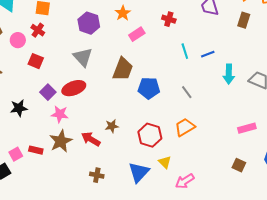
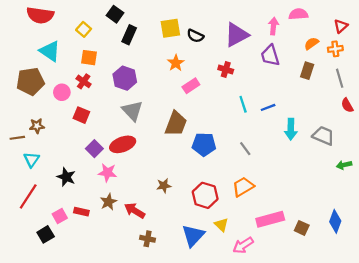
purple hexagon: (89, 23) -> (125, 78), moved
black star: (19, 108) -> (66, 177), moved, turned 30
pink rectangle: (247, 128) -> (270, 219), moved, size x1.4
red arrow: (91, 139) -> (135, 211), moved
brown star: (61, 141) -> (109, 202), size x0.7

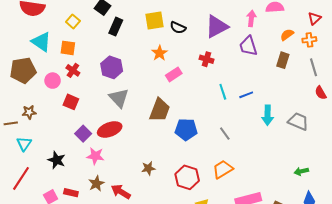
orange square: (89, 58) -> (68, 48), moved
green arrow: (344, 165) -> (301, 171), moved

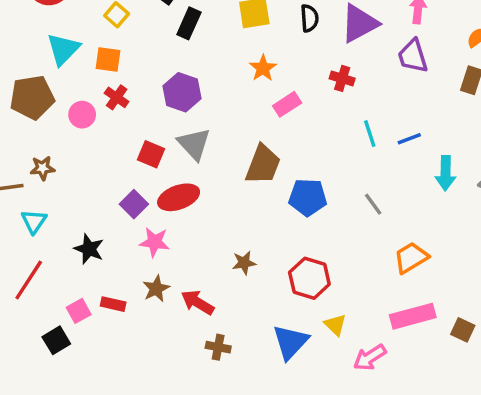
black semicircle: (178, 28) -> (309, 18), moved, turned -119
cyan triangle: (41, 42) -> (63, 49), turned 40
red square: (71, 102) -> (151, 154), moved
orange trapezoid: (223, 169) -> (411, 258), moved

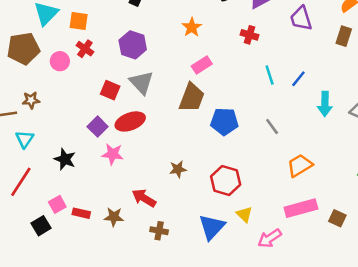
pink rectangle: (287, 104) -> (202, 65), moved
blue line: (409, 139) -> (298, 79), turned -30
brown star: (156, 289) -> (114, 217), moved, turned 30
red rectangle: (113, 304) -> (81, 213), moved

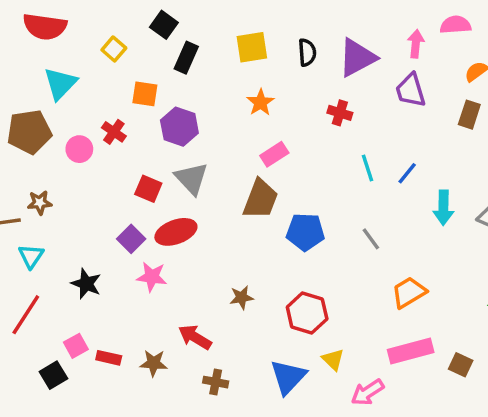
orange square: (79, 21) -> (145, 94), moved

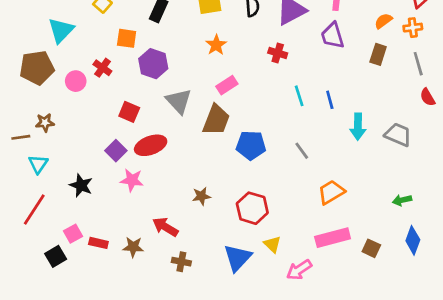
blue line: (407, 173) -> (330, 100), turned -54
gray triangle: (191, 178) -> (179, 101), moved

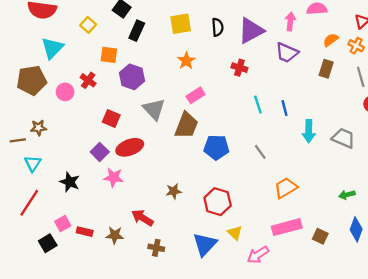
orange cross: (413, 28) -> (356, 46), turned 35
purple trapezoid: (333, 36) -> (287, 53), turned -50

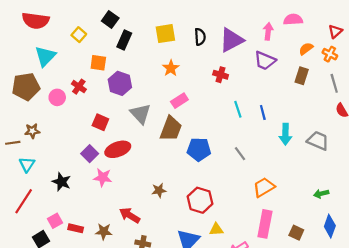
pink rectangle: (287, 227) -> (265, 224), turned -64
yellow triangle: (235, 233) -> (216, 229), turned -48

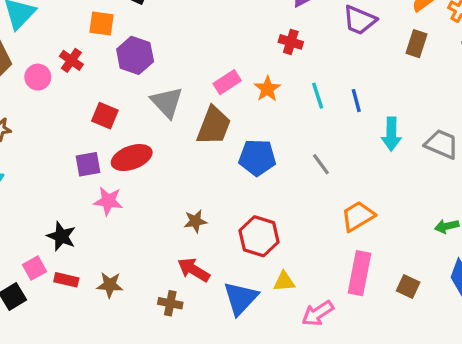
orange star: (171, 68) -> (267, 89), moved
purple square: (90, 154) -> (88, 164), turned 35
black star: (62, 182) -> (61, 236), moved
red arrow: (130, 215) -> (194, 270), moved

